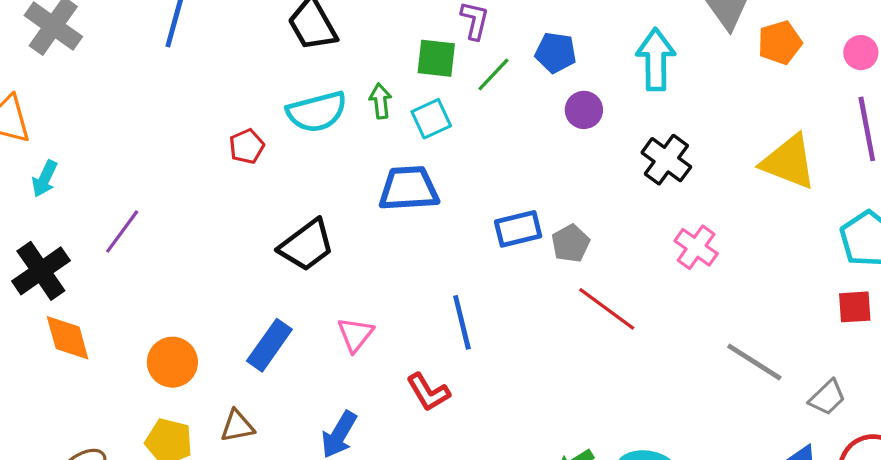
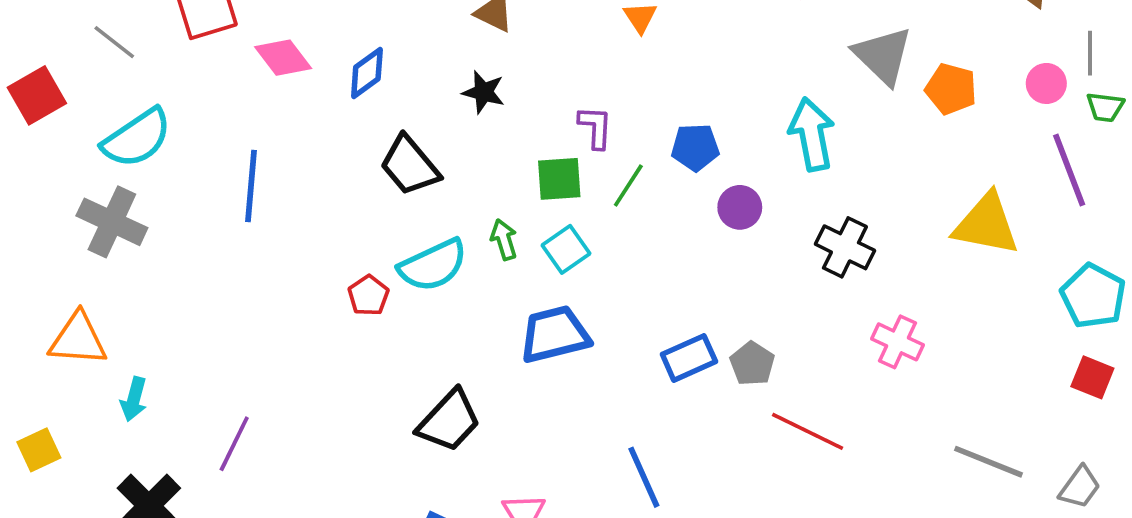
orange pentagon: (780, 43) -> (951, 89), turned -30
red pentagon: (247, 146) -> (368, 295), moved
red square: (855, 307) -> (1092, 377), turned 36

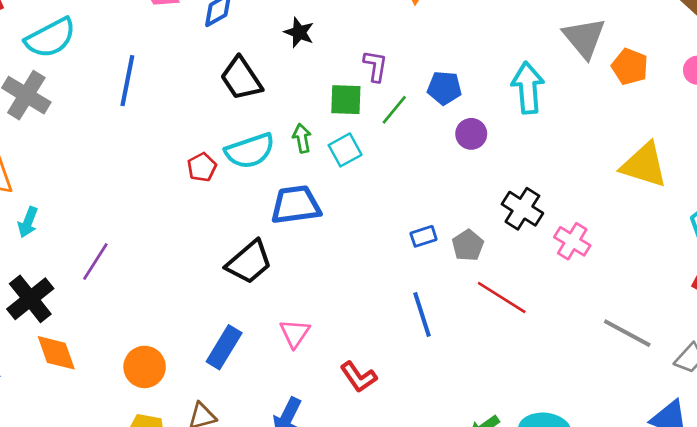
black cross: (845, 247) -> (522, 209), moved
blue trapezoid: (555, 334) -> (296, 205), moved
blue rectangle: (689, 358) -> (424, 236), size x0.7
blue line: (644, 477) -> (422, 315), moved

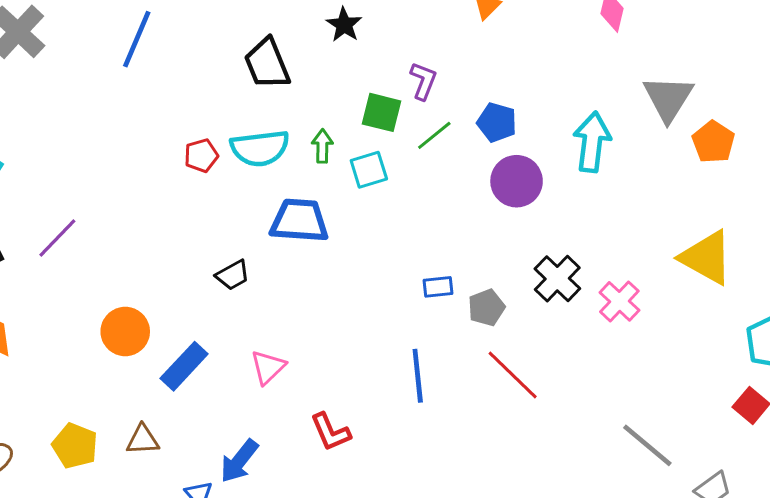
purple circle: (471, 134) -> (517, 181), size x1.4
pink cross: (572, 241) -> (619, 301), moved
black trapezoid: (249, 262) -> (233, 275), size x0.6
orange circle: (145, 367) -> (125, 332), moved

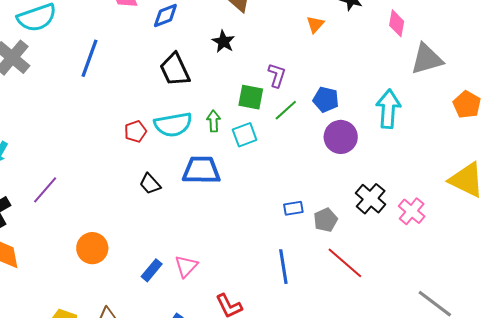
gray triangle: (668, 98) -> (427, 59), moved, turned 45
black trapezoid: (233, 275) -> (150, 184), moved, turned 80
blue rectangle: (184, 366) -> (152, 270), moved, size x0.7

